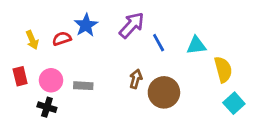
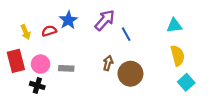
cyan triangle: (196, 45) -> (174, 26), moved
red rectangle: (20, 76) -> (16, 61), size x1.5

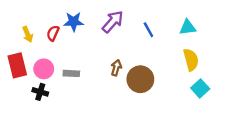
blue star: (68, 20) -> (74, 22), turned 30
red semicircle: (49, 31) -> (53, 33), turned -48
blue line: (126, 34) -> (148, 30), moved

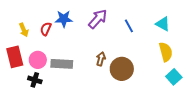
cyan triangle: (188, 27) -> (163, 24), turned 35
gray rectangle: (71, 73) -> (62, 64), size x1.5

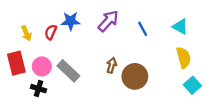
gray rectangle: (62, 64) -> (68, 71), turned 40

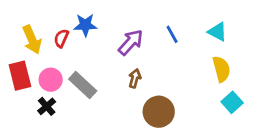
purple arrow: (108, 21) -> (131, 42), moved
yellow arrow: (26, 33) -> (32, 40), size x1.5
brown circle: (135, 76) -> (159, 112), moved
black cross: (38, 89) -> (47, 106), turned 32

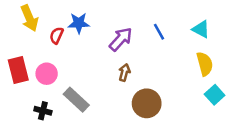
yellow arrow: (32, 40) -> (29, 18), moved
gray rectangle: (83, 85) -> (76, 100), moved
black cross: (47, 106) -> (43, 111), moved, turned -35

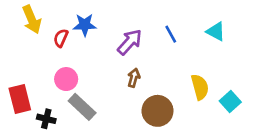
yellow semicircle: (205, 64) -> (200, 87), moved
red rectangle: (18, 70) -> (20, 99), moved
pink circle: (47, 74) -> (66, 79), moved

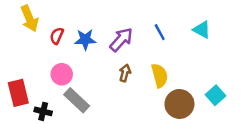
blue star: (85, 25) -> (85, 40), moved
yellow semicircle: (200, 87) -> (160, 75), moved
brown circle: (158, 111) -> (179, 104), moved

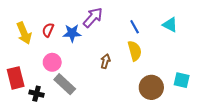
yellow arrow: (29, 18) -> (24, 33), moved
purple arrow: (121, 40) -> (93, 17), moved
yellow semicircle: (160, 75) -> (135, 51), moved
cyan square: (215, 95) -> (182, 80), turned -35

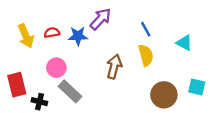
cyan triangle: (170, 25) -> (184, 43), moved
red semicircle: (48, 30) -> (52, 33), turned 56
brown arrow: (105, 61) -> (114, 67), size x1.5

